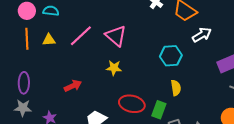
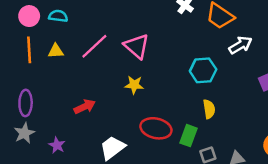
gray star: (23, 108) -> (24, 133), turned -30

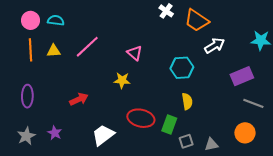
pink triangle: (137, 46) -> (135, 53), moved, size x0.7
gray star: (24, 133) -> (26, 136), moved

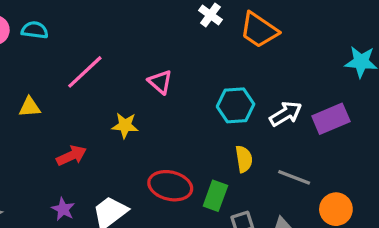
white arrow: (215, 46) -> (286, 114), moved
yellow triangle: (54, 51) -> (30, 107), moved
yellow star: (122, 80) -> (125, 125), moved
gray line: (253, 103) -> (294, 177), moved
purple star: (55, 133) -> (63, 209), moved

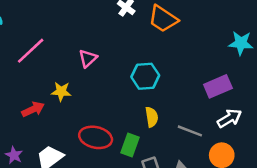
pink triangle: (160, 82) -> (88, 58), turned 36
white arrow: (286, 114) -> (229, 118), moved
red arrow: (71, 156) -> (33, 109), moved

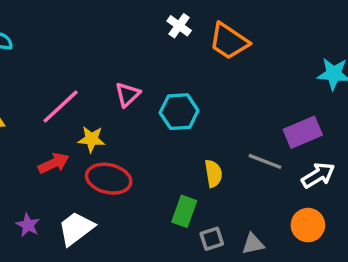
pink line: (31, 51) -> (61, 107), moved
cyan hexagon: (145, 76) -> (179, 112), moved
gray line: (190, 131) -> (265, 161), moved
red ellipse: (96, 137) -> (109, 179), moved

